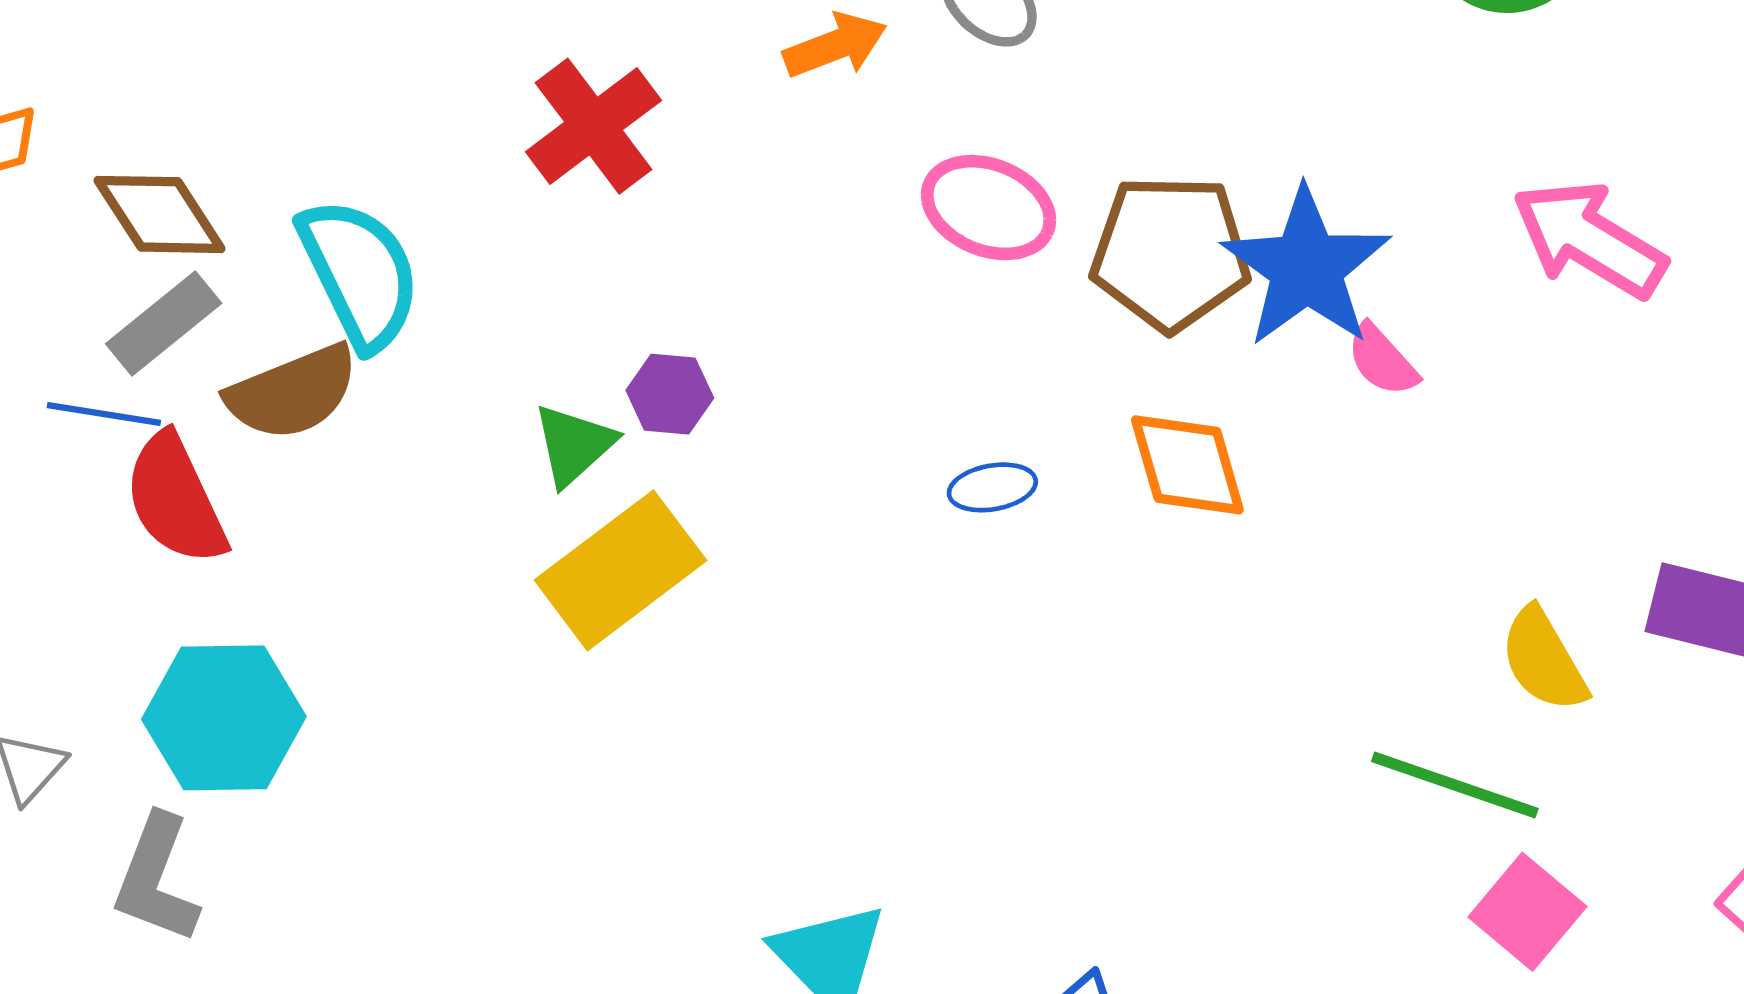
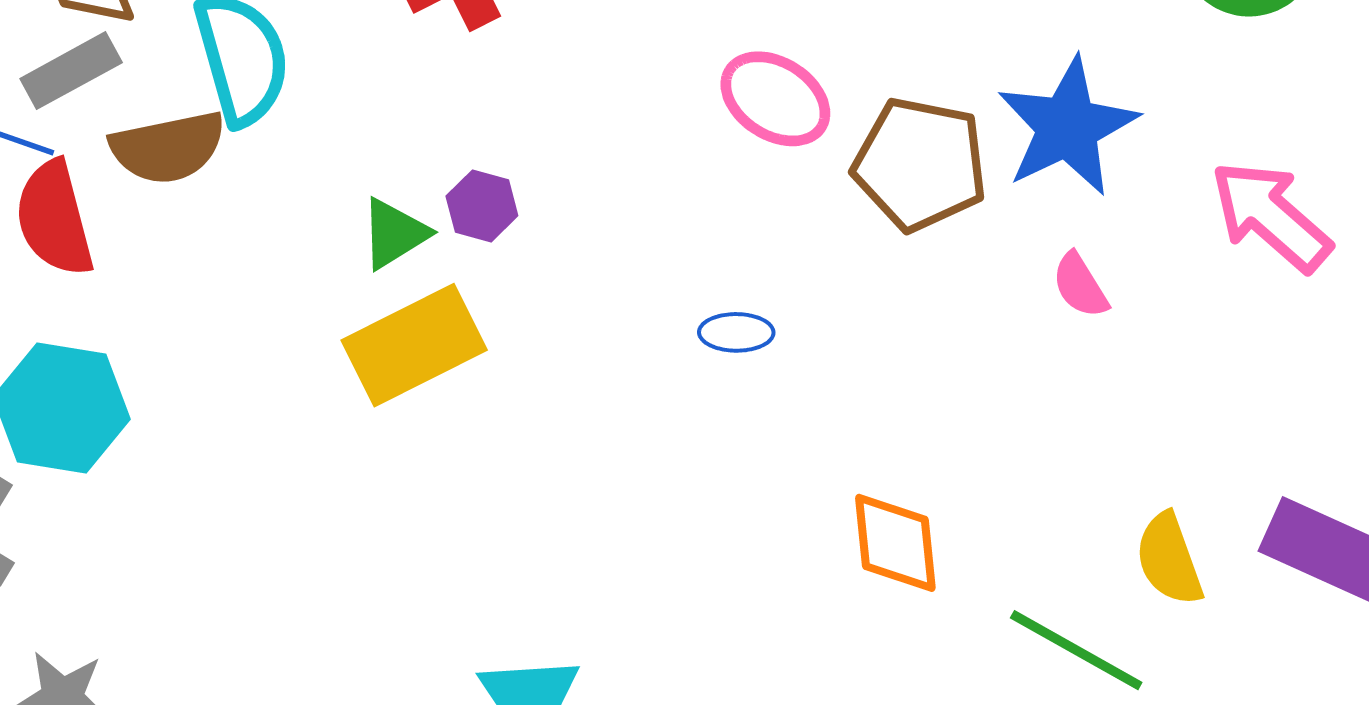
blue star: (1306, 268) -> (1068, 127), moved
orange diamond: (1187, 465) -> (895, 543), moved

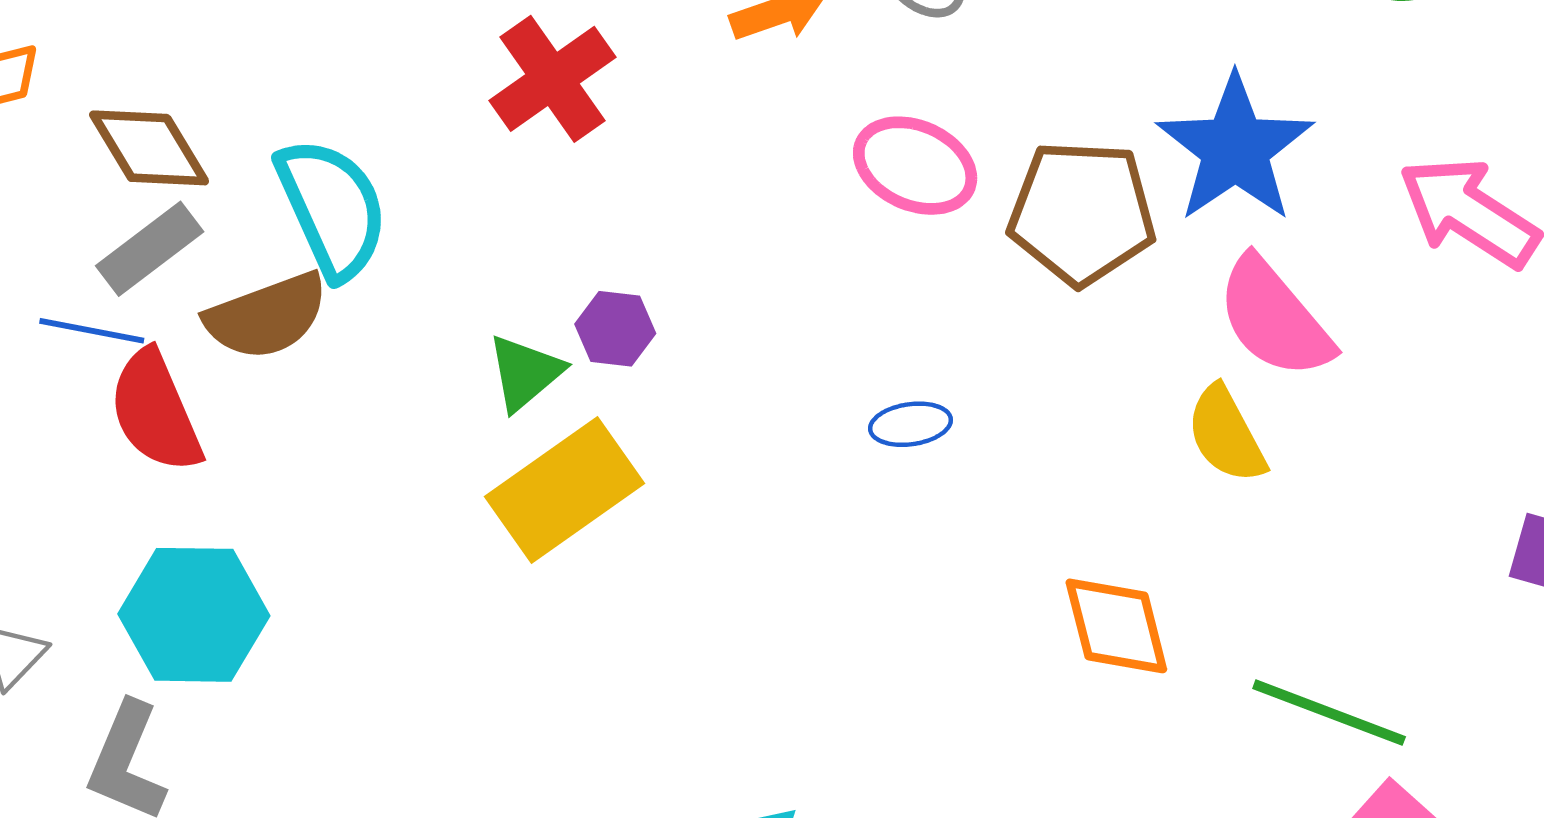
pink semicircle: (1080, 285) -> (1274, 318), size x1.8
yellow semicircle: (1169, 559) -> (1226, 434), moved

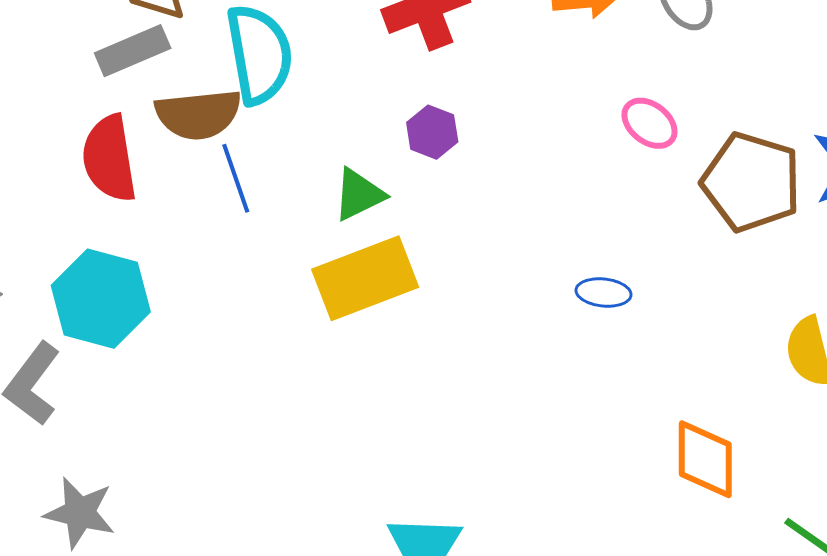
pink ellipse: (915, 166) -> (649, 123), size x0.7
purple hexagon: (615, 329) -> (432, 132), moved
blue line: (92, 331) -> (236, 178), moved, turned 46

